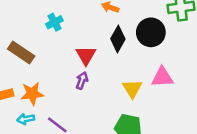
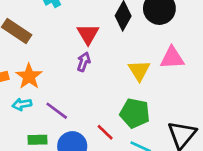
orange star: (32, 94) -> (29, 76), turned -30

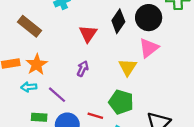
pink triangle: (172, 58) -> (149, 48), moved, turned -40
purple arrow: (84, 62) -> (83, 69), moved
red line: (105, 132) -> (95, 116), turned -32

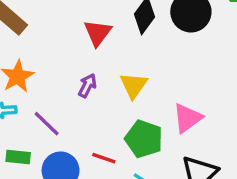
pink triangle: (149, 48) -> (187, 118), moved
yellow triangle: (128, 67) -> (134, 85), moved

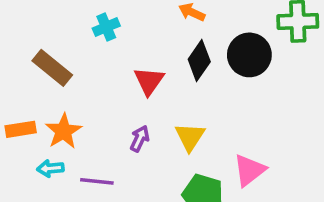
purple line: (47, 124) -> (97, 181), turned -36

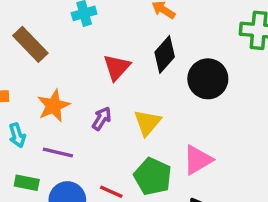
black circle: (249, 55) -> (208, 79), moved
orange star: (63, 131) -> (54, 106), moved
cyan arrow: (50, 168) -> (17, 135), turned -110

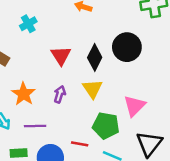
black diamond: (165, 55) -> (95, 57), moved

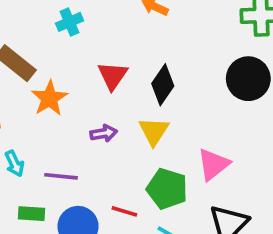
black circle: (127, 47) -> (248, 79), moved
orange star: (24, 94) -> (49, 98), moved
purple arrow: (60, 94) -> (104, 133), turned 56

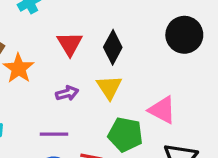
pink triangle: (213, 164) -> (162, 110), turned -48
purple line: (61, 176) -> (54, 134), moved

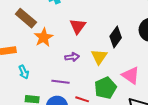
black diamond: (113, 47) -> (116, 37), moved
green pentagon: (125, 134) -> (105, 88), turned 30

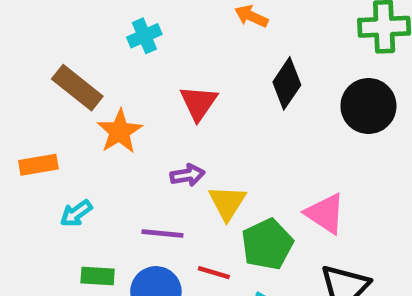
black diamond: (116, 37) -> (287, 83), moved
yellow triangle: (99, 57) -> (227, 203), moved
cyan arrow: (24, 72) -> (76, 213), turned 80

